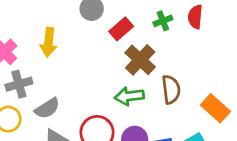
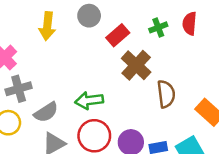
yellow arrow: (49, 42) -> (47, 26), moved
green arrow: (129, 96) -> (89, 101), moved

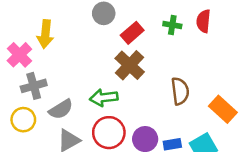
yellow arrow: (47, 26) -> (45, 34), moved
green cross: (158, 27) -> (172, 25), turned 30
brown cross: (136, 65) -> (130, 65), moved

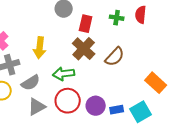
red rectangle: (132, 33) -> (86, 24), turned -36
yellow arrow: (45, 34) -> (40, 48), moved
brown semicircle: (180, 91) -> (115, 57), moved, turned 50

